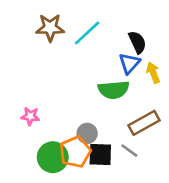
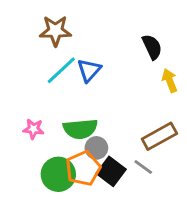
cyan line: (87, 33) -> (61, 70), moved
blue triangle: (129, 63) -> (89, 70), moved
green semicircle: (114, 90) -> (80, 129), moved
black square: (100, 155) -> (111, 171), turned 35

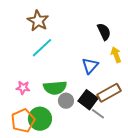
brown star: (55, 31) -> (38, 21), turned 30
blue triangle: (89, 70) -> (90, 66), moved
orange pentagon: (83, 168) -> (23, 121), moved
black square: (111, 171) -> (88, 100), moved

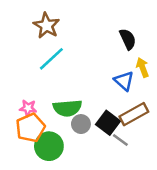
blue triangle: (90, 66) -> (124, 81), moved, turned -30
orange pentagon: (23, 121) -> (30, 128), moved

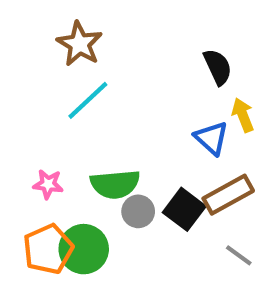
orange pentagon: (30, 128) -> (48, 249), moved
gray line: (120, 140) -> (239, 255), moved

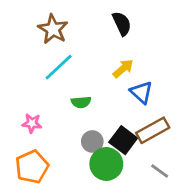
black semicircle: (218, 67) -> (122, 24), moved
yellow arrow: (243, 115) -> (123, 68), moved, turned 70
green semicircle: (115, 184) -> (81, 102), moved, size x0.6
green circle: (84, 249) -> (106, 164), moved

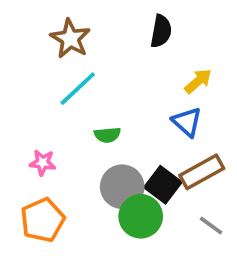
black semicircle: (122, 24) -> (161, 31), turned 35
yellow arrow: (123, 68) -> (198, 81), moved
gray circle: (92, 142) -> (122, 187), size x1.5

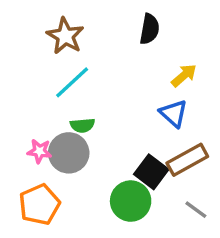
green semicircle: (107, 135) -> (82, 125), moved
gray circle: (122, 187) -> (69, 153), moved

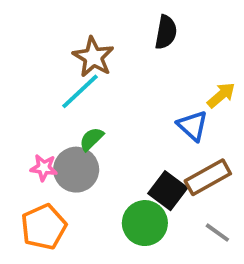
brown star: (65, 36) -> (93, 57), moved
yellow arrow: (184, 75) -> (221, 95), moved
green semicircle: (82, 125) -> (91, 139), turned 140

